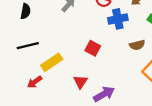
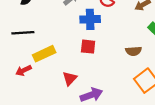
blue cross: (118, 19) -> (90, 19), moved
red square: (93, 48) -> (88, 47), turned -32

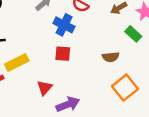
blue cross: (90, 19) -> (64, 25), turned 30

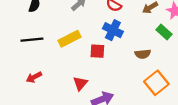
blue cross: (64, 25) -> (113, 30), moved
yellow rectangle: (17, 62) -> (69, 39), moved

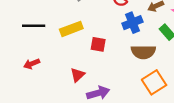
blue cross: (113, 30) -> (132, 23), moved, turned 36
brown semicircle: (143, 54) -> (143, 52), size x1.5

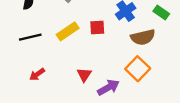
red square: (98, 44) -> (97, 28), moved
orange square: (154, 82) -> (138, 69), moved

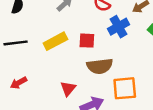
brown semicircle: (143, 37) -> (100, 66), moved
orange square: (138, 69) -> (125, 88), turned 35

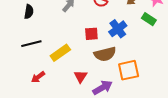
blue cross: (119, 27) -> (118, 29), moved
yellow rectangle: (55, 41) -> (60, 53), moved

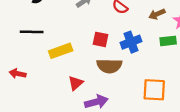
green rectangle: (149, 19) -> (168, 41), turned -56
orange square: (129, 70) -> (154, 90), moved
red arrow: (38, 77) -> (18, 74), moved, turned 32

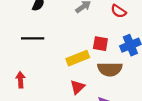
yellow rectangle: (61, 51) -> (78, 58), moved
red arrow: (18, 74) -> (20, 80), turned 77

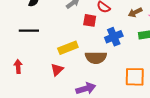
red square: (100, 44) -> (90, 20), moved
red triangle: (77, 87) -> (57, 70), moved

